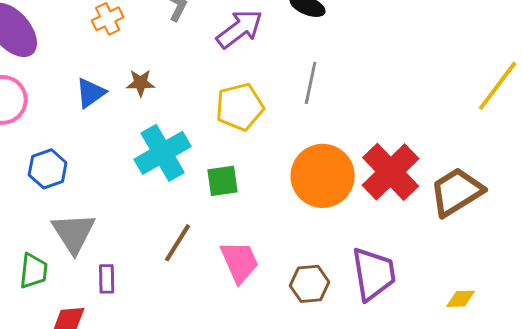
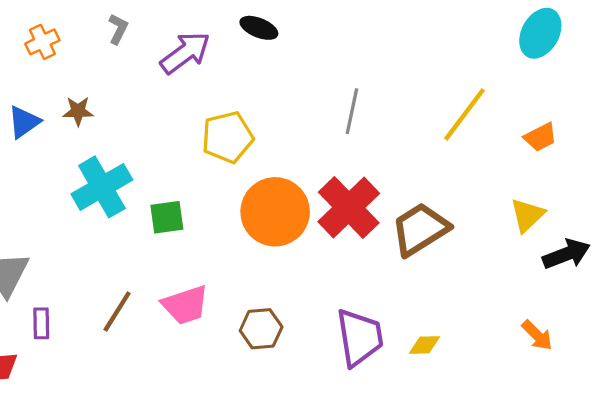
gray line: (311, 83) -> (352, 111), moved
yellow pentagon: (240, 107) -> (227, 137), moved
brown line: (178, 243) -> (117, 311), moved
pink trapezoid: (240, 262) -> (185, 305), turned 96
purple trapezoid: (374, 274) -> (360, 337), moved

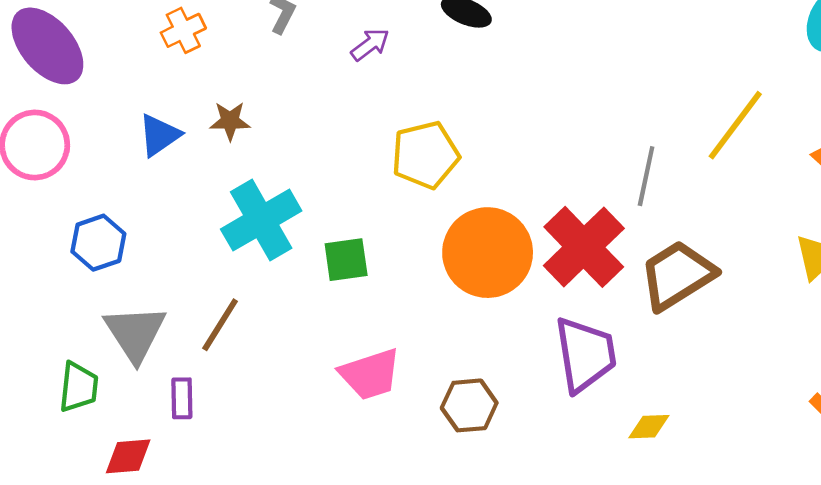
purple arrow: (185, 53) -> (370, 45), size x0.6
gray line: (352, 111) -> (646, 176), moved
brown line: (117, 311) -> (220, 325), moved
purple trapezoid: (360, 337) -> (585, 354), moved
yellow diamond: (425, 345) -> (649, 427), moved

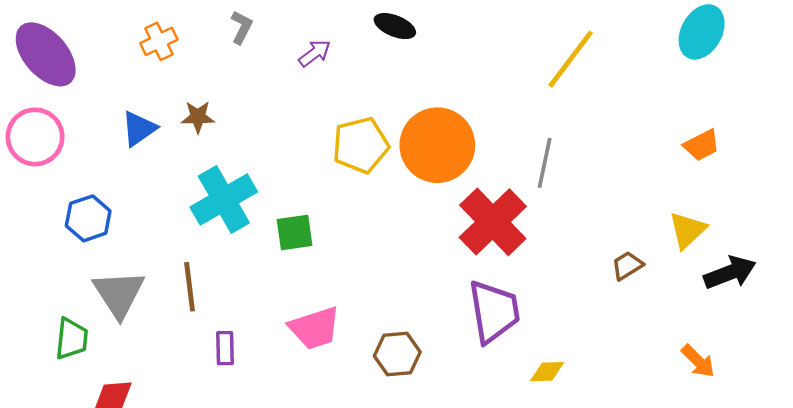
yellow line: (735, 125) -> (571, 59), moved
orange circle: (488, 253) -> (437, 145), moved
brown trapezoid: (677, 275) -> (627, 266), moved, size x0.5
brown line: (220, 325) -> (190, 287), turned -39
purple rectangle: (182, 398) -> (225, 348), moved

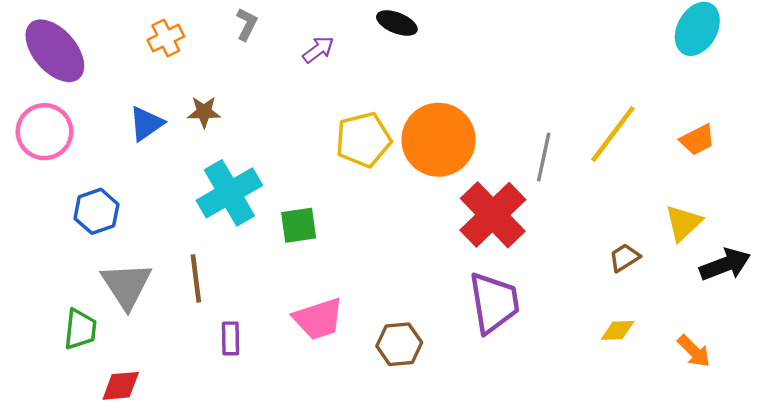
yellow line: (571, 59) -> (613, 134), moved
yellow diamond: (547, 372) -> (618, 330), moved

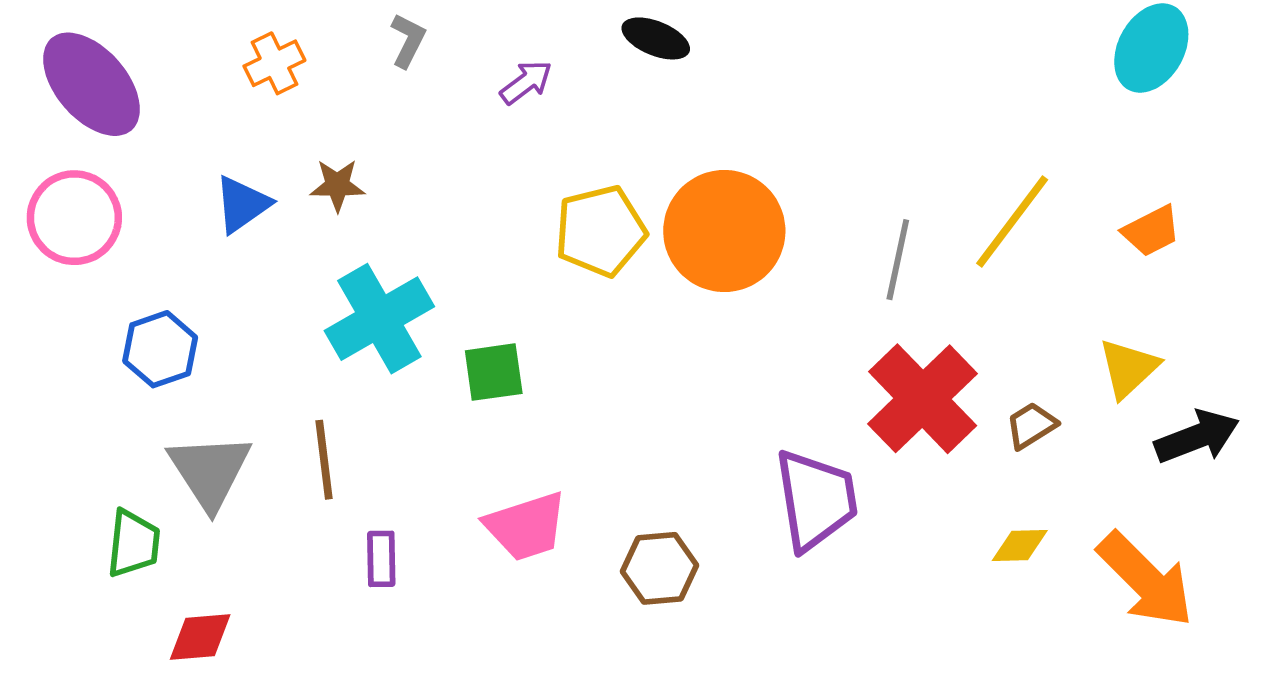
red cross: (493, 215) -> (923, 399), moved
orange arrow: (694, 351) -> (1146, 580), size x1.8

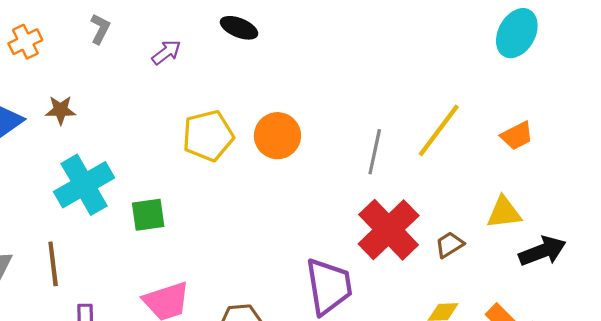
orange circle: (724, 231) -> (277, 136), size x0.7
yellow triangle: (1128, 368) -> (504, 213), turned 36

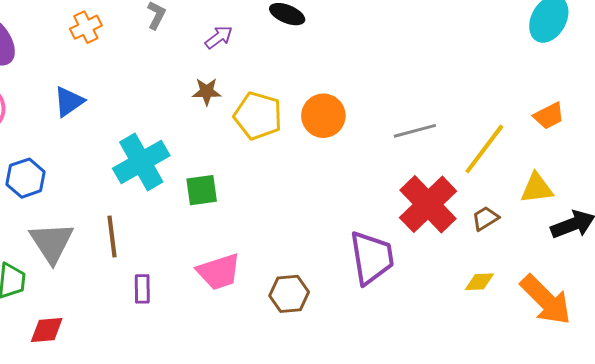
brown star: (61, 110) -> (207, 92), moved
yellow line: (439, 130) -> (484, 149), moved
yellow pentagon: (208, 136) -> (258, 116), turned 30
gray line: (375, 152) -> (415, 131), turned 63

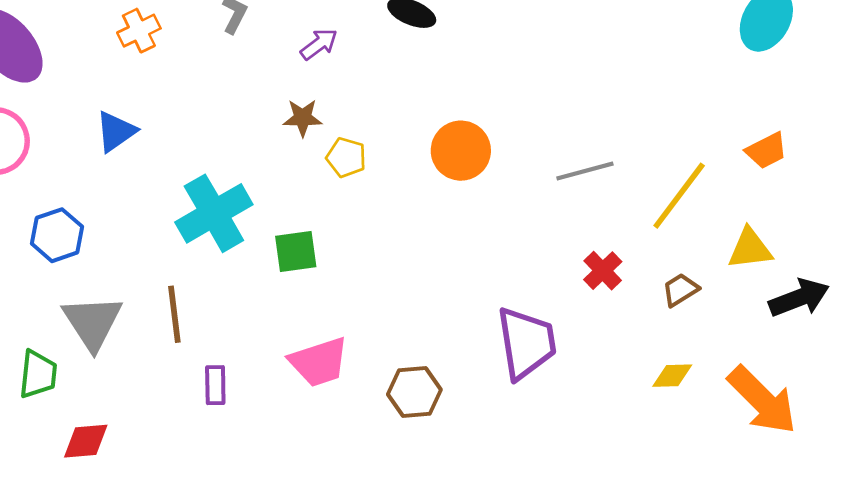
yellow pentagon: (258, 116) -> (346, 157), moved, size x0.6
red cross: (428, 204) -> (603, 271), size x0.5

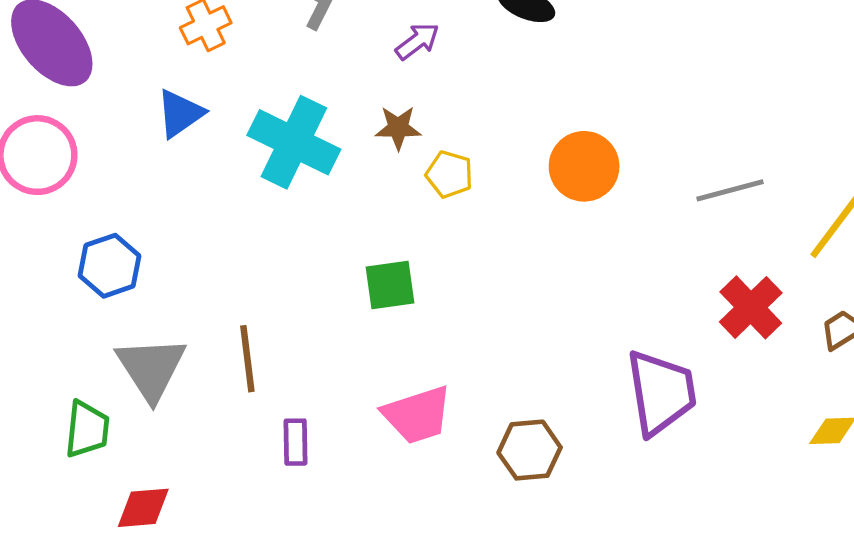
blue triangle: (116, 131) -> (180, 113), moved
cyan cross: (214, 213) -> (294, 142), moved, turned -34
red cross: (603, 271) -> (751, 307), size x1.4

